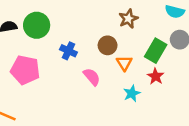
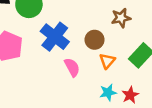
blue cross: (68, 51) -> (55, 37), size x1.6
red star: (156, 76) -> (130, 95), moved

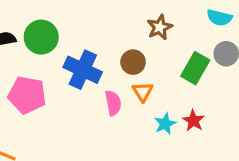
orange triangle: (107, 61) -> (143, 92), moved
pink semicircle: (72, 67) -> (113, 103), turned 30

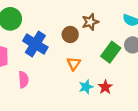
brown circle: (133, 62) -> (70, 34), moved
pink semicircle: (113, 103) -> (23, 80), moved

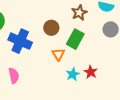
brown star: (90, 22) -> (79, 13), moved
green rectangle: (111, 52) -> (75, 39), moved

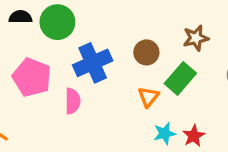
blue cross: (20, 41) -> (93, 63), turned 30
pink semicircle: (14, 76) -> (73, 101), moved

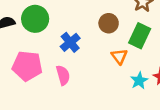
blue cross: (93, 63) -> (70, 42), size x0.7

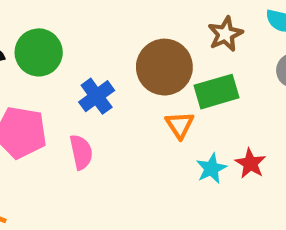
brown circle: (109, 23) -> (164, 67), size x1.6
green rectangle: (140, 36) -> (217, 92), turned 45

